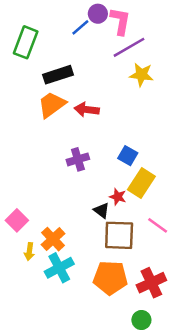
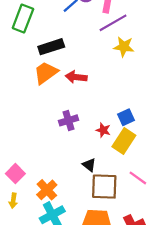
blue square: (128, 156) -> (126, 117), moved, turned 35
red star: (118, 197) -> (103, 130), moved
yellow arrow: (29, 252) -> (13, 201), moved

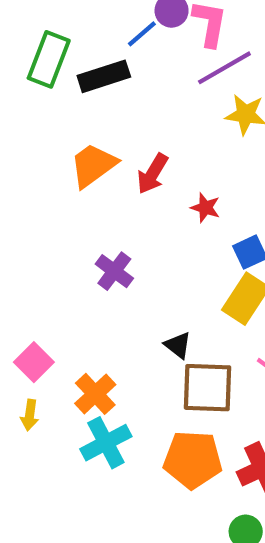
black rectangle: (51, 47) -> (104, 76), moved
red arrow: (76, 77) -> (152, 174), turned -66
purple cross: (69, 120) -> (114, 271), moved, turned -36
red star: (103, 130) -> (205, 208), moved

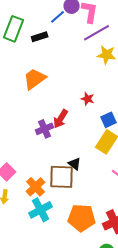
black rectangle: (104, 76) -> (40, 37), size x0.7
red arrow: (152, 174) -> (61, 119), moved
purple cross: (114, 271) -> (45, 129), turned 30
brown square: (208, 388) -> (62, 177), moved

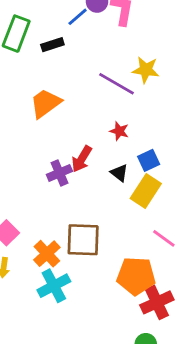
purple line: (97, 33) -> (117, 84), moved, turned 60
black triangle: (75, 164) -> (119, 173), moved
orange pentagon: (82, 218) -> (136, 276), moved

